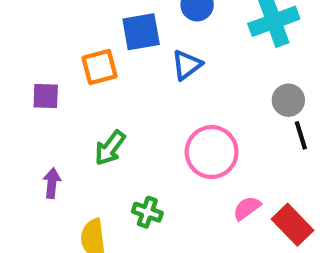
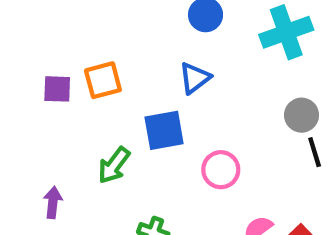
blue square: (141, 32) -> (164, 130), moved
purple square: (46, 96) -> (57, 89), moved
pink circle: (212, 152) -> (221, 170), size x0.7

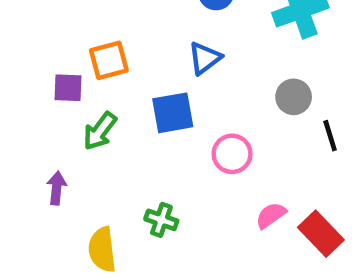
purple square: (57, 89) -> (68, 88), moved
gray circle: (302, 115) -> (294, 97), moved
green arrow: (114, 165) -> (100, 131), moved

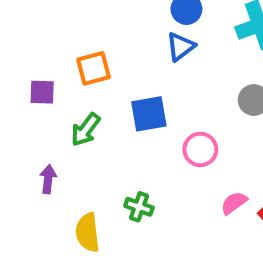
blue triangle: (205, 58) -> (181, 47), moved
purple square: (68, 88) -> (42, 92), moved

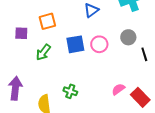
pink circle: (200, 149) -> (99, 44), moved
purple arrow: (48, 179) -> (15, 88), moved, size x1.6

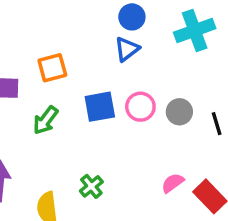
gray circle: (128, 37) -> (179, 112), moved
green cross: (70, 91) -> (91, 186), turned 32

